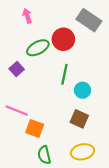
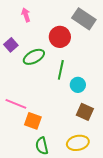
green ellipse: (38, 48) -> (34, 57), moved
purple square: (17, 69) -> (11, 45), moved
brown square: (79, 119) -> (85, 112), moved

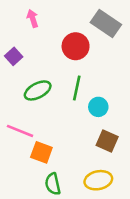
green ellipse: (34, 57) -> (38, 90), moved

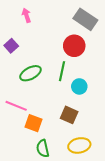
red circle: (76, 46) -> (74, 46), moved
brown square: (107, 141) -> (69, 115), moved

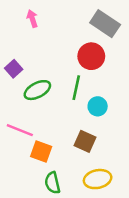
purple square: (11, 46) -> (14, 69), moved

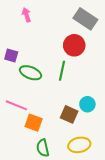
purple square: (14, 69) -> (11, 55), turned -32
green ellipse: (37, 90) -> (30, 73), turned 50
cyan circle: (98, 106) -> (87, 104), moved

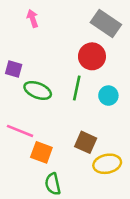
cyan circle: (87, 104) -> (108, 96), moved
yellow ellipse: (79, 145) -> (107, 164), moved

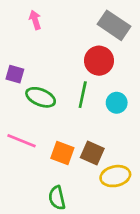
orange square: (41, 152) -> (62, 153), moved

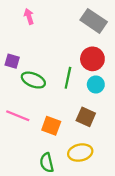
red circle: (99, 61) -> (92, 59), moved
brown square: (92, 153) -> (86, 117), moved
yellow ellipse: (115, 176) -> (80, 153), moved

